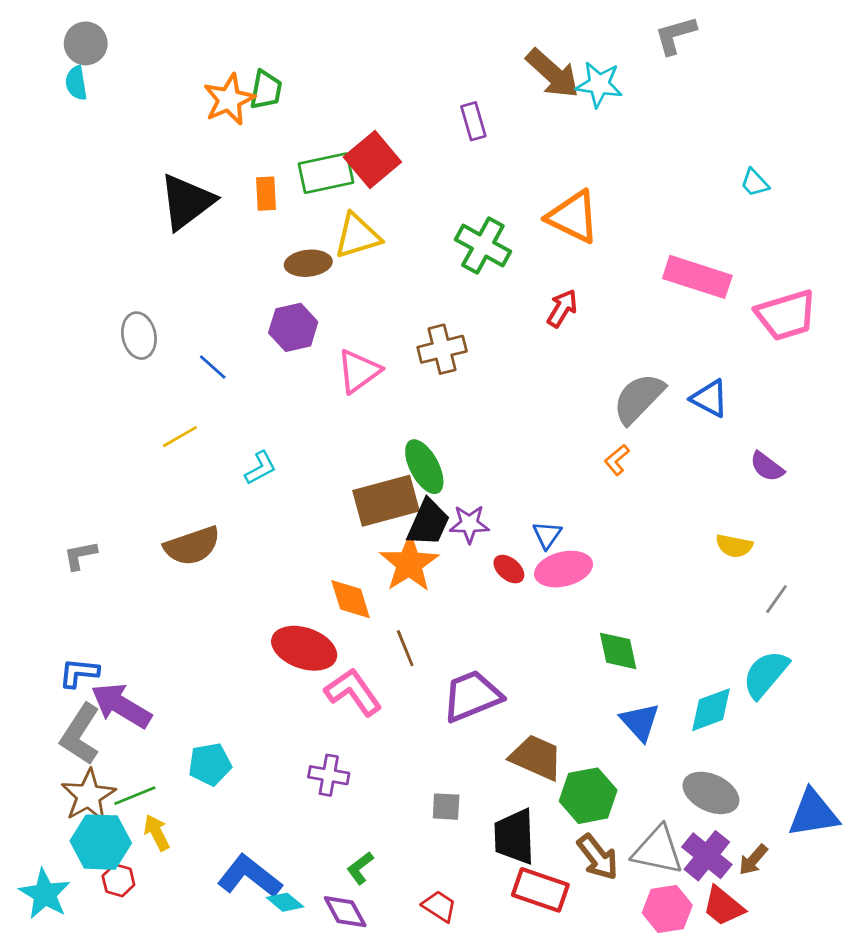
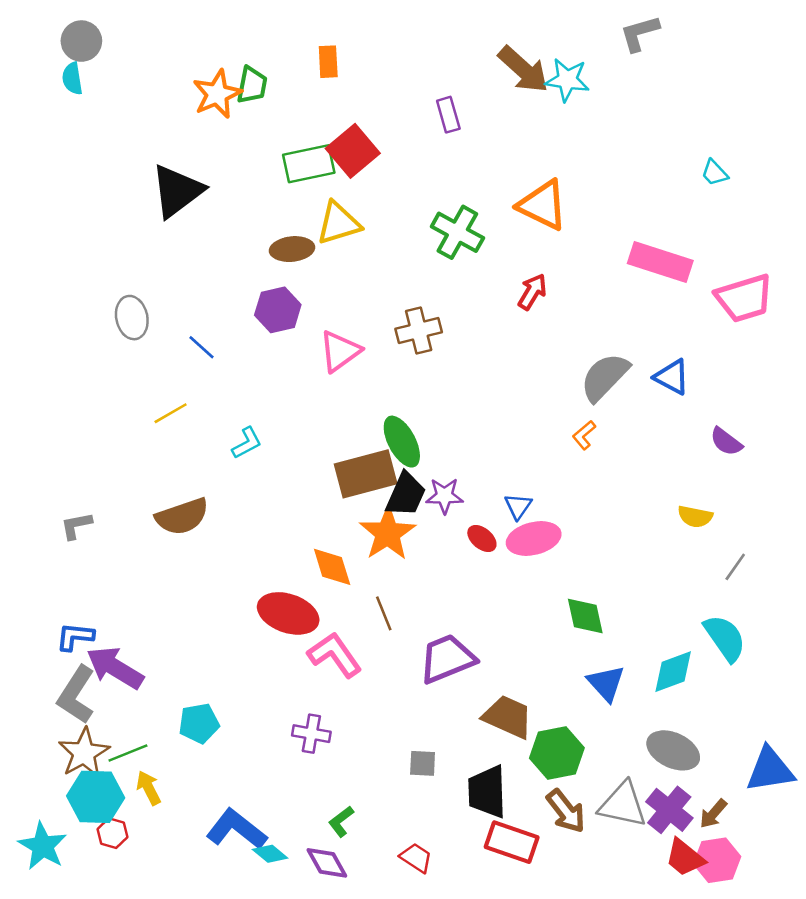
orange rectangle: (266, 194) -> (328, 62), moved
cyan semicircle: (766, 674) -> (725, 638), turned 105
pink hexagon: (667, 909) -> (717, 860), moved

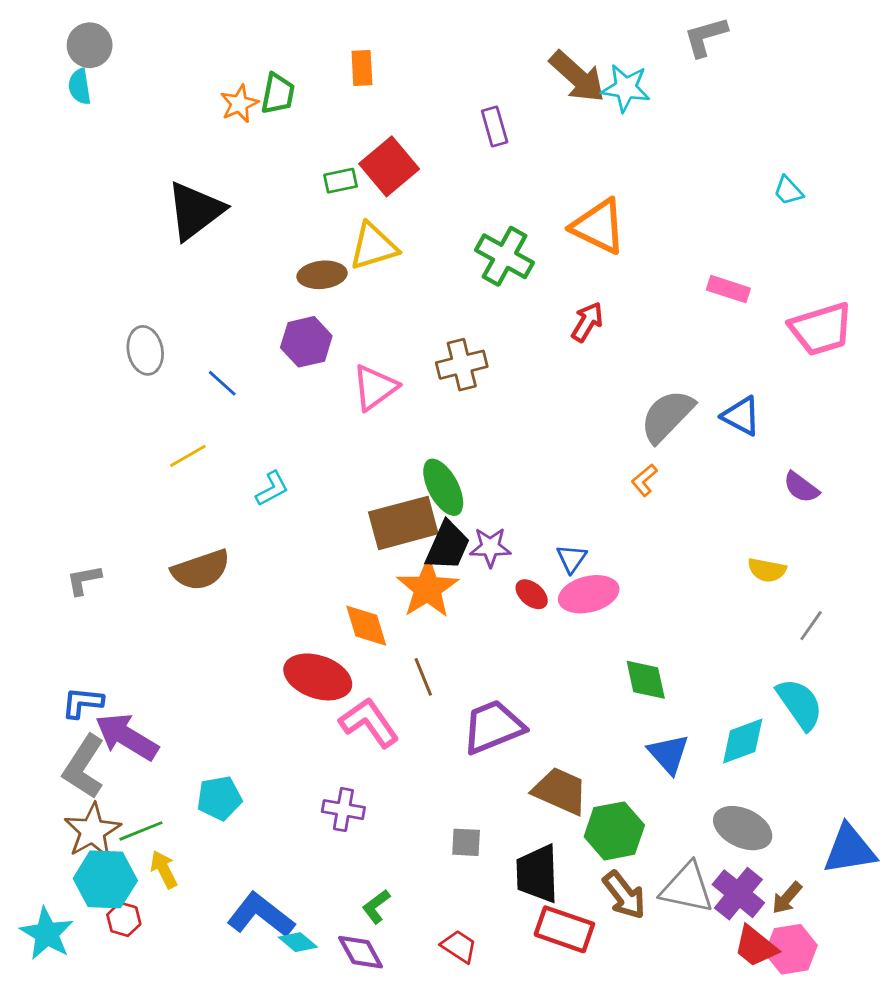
orange star: (217, 94) -> (239, 104), size x0.7
green rectangle: (309, 164) -> (341, 181), size x0.6
pink rectangle: (660, 262) -> (728, 289), size x0.6

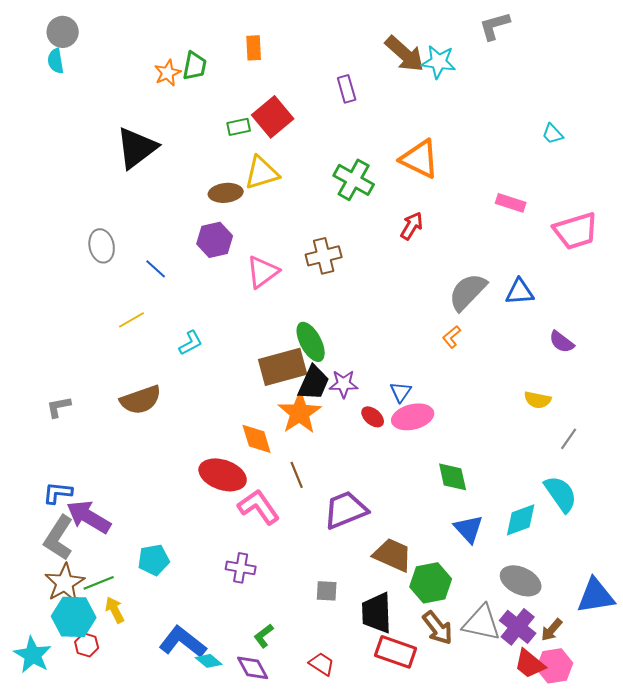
blue triangle: (741, 416) -> (520, 292), turned -32

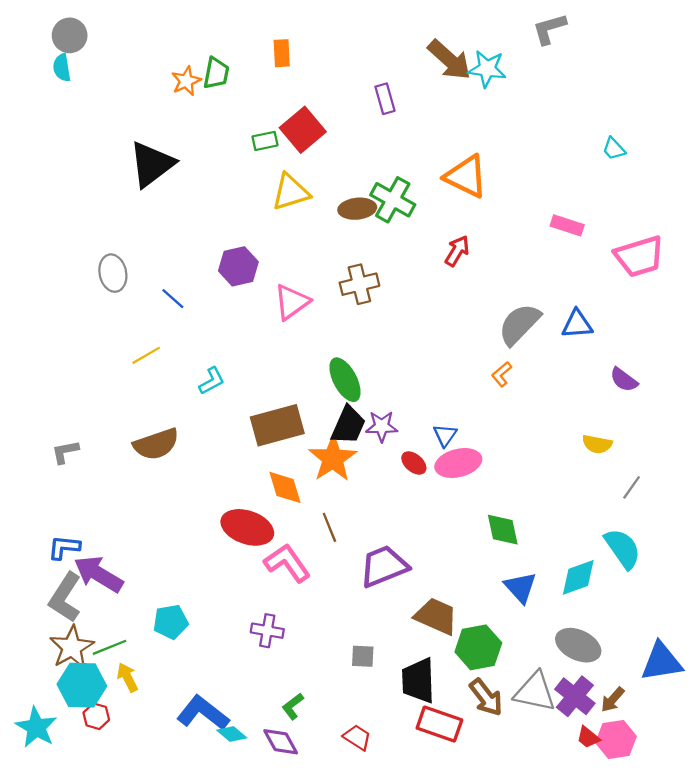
brown ellipse: (226, 193) -> (357, 209), moved
brown rectangle: (283, 367) -> (277, 425), moved
red trapezoid: (530, 664) -> (588, 737), size x0.7

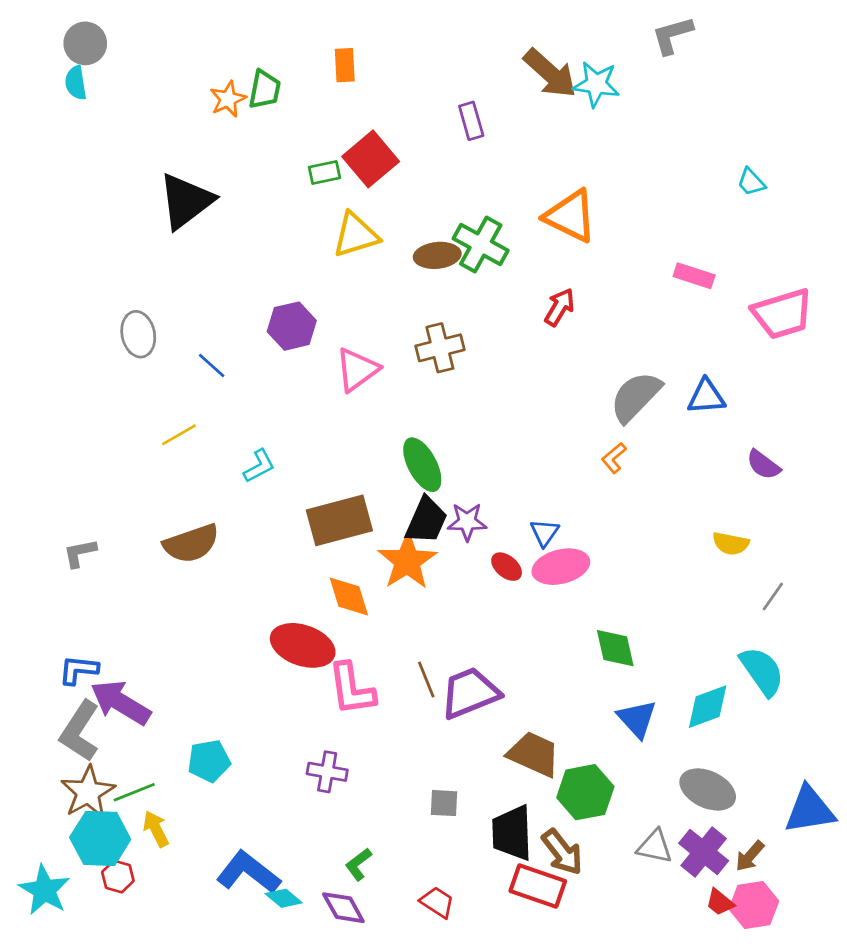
brown line: (329, 527) -> (426, 679), moved
pink L-shape: (287, 563) -> (352, 689), turned -153
gray triangle: (535, 692) -> (655, 847), size x0.7
brown arrow: (486, 697) -> (562, 852), moved

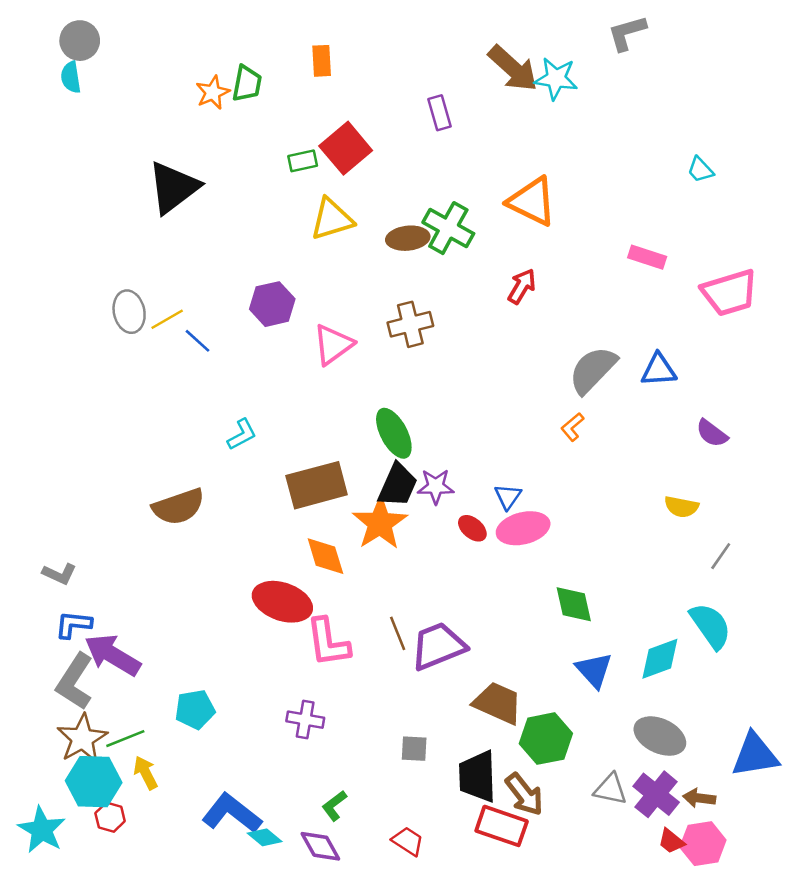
yellow line: (179, 435) -> (167, 319), moved
gray L-shape: (80, 553) -> (59, 574), moved, turned -144
brown arrow: (750, 856) -> (699, 798), turned 56

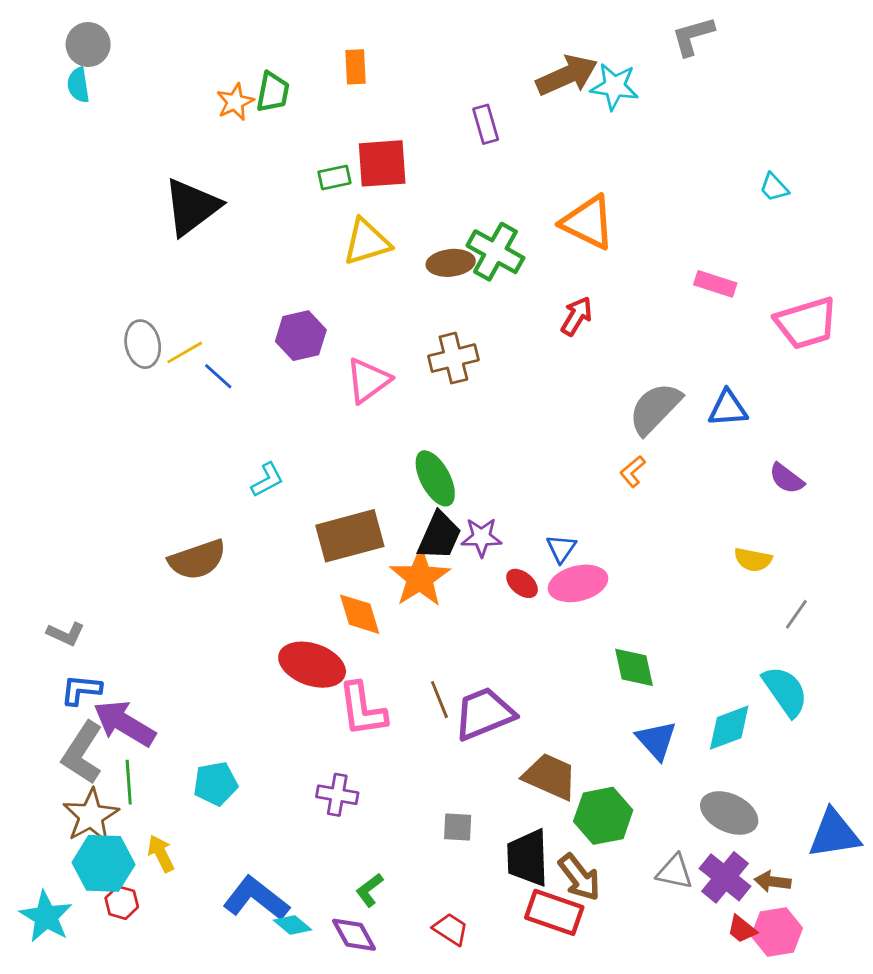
brown arrow: (513, 68) -> (567, 75), turned -66
red square: (346, 148) -> (382, 163), turned 36
green line: (125, 739) -> (129, 782), moved, turned -72

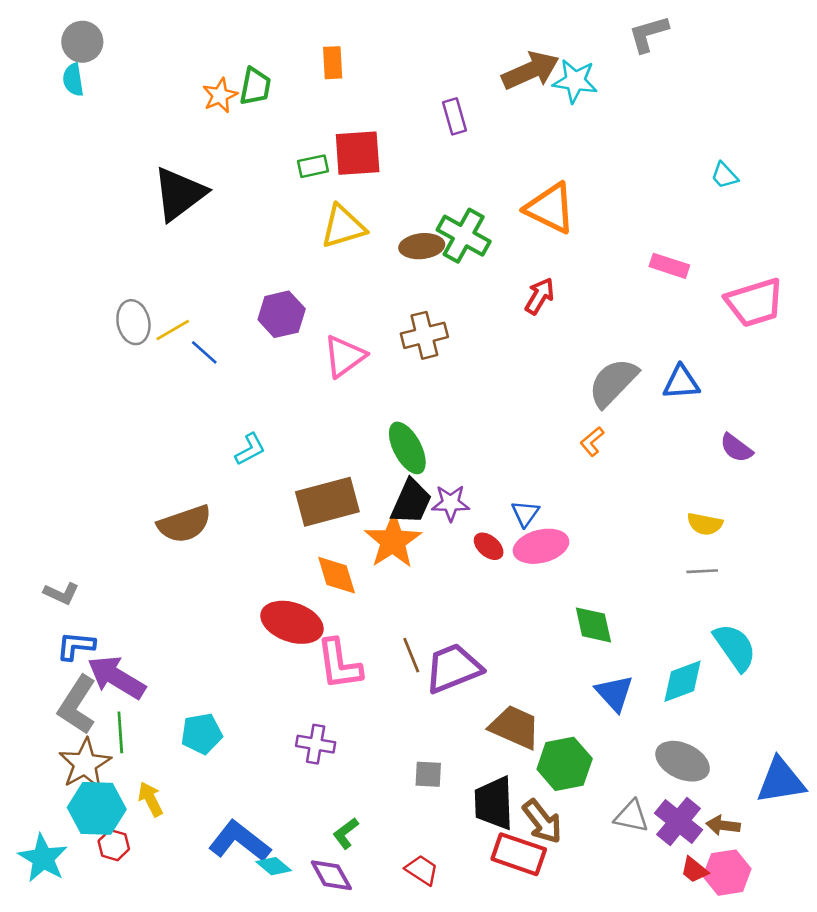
gray line: (796, 614) -> (702, 571), moved, turned 52

